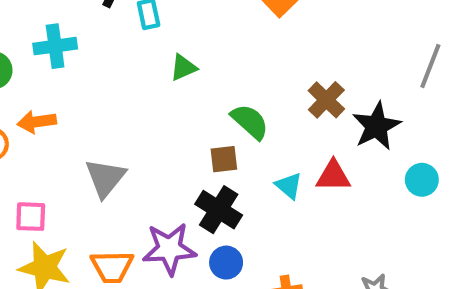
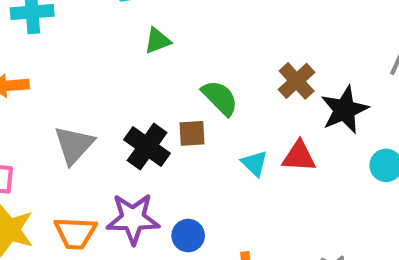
black cross: (219, 210) -> (147, 147), moved

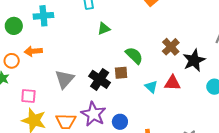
purple star: (133, 219) -> (93, 114), turned 30

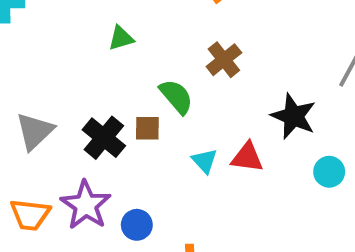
brown cross: (171, 47) -> (224, 60), moved
black star: (194, 60) -> (293, 116), turned -30

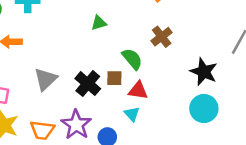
red triangle: (247, 157) -> (138, 90), moved
cyan triangle: (205, 161) -> (132, 114), moved
cyan circle: (329, 172) -> (204, 109), moved, size x1.5

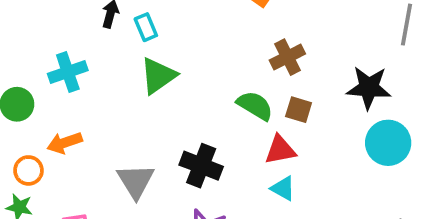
green triangle: (99, 23) -> (158, 76), moved, size x1.5
brown cross: (162, 37) -> (287, 57), turned 30
brown square: (114, 78) -> (299, 110), moved, turned 35

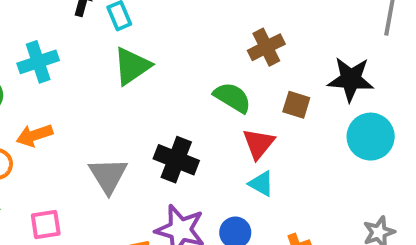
brown square: (299, 110) -> (296, 105), moved
red triangle: (280, 150) -> (258, 144), turned -40

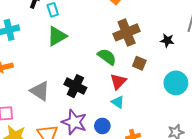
brown cross: (266, 47) -> (127, 32), size x1.4
black star: (351, 79) -> (167, 40), moved, size x0.6
gray triangle: (108, 175) -> (40, 91), turned -30

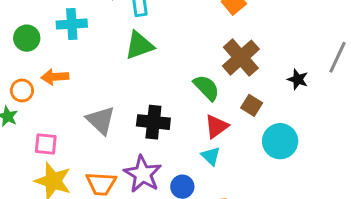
brown cross: (127, 32) -> (241, 58), turned -30
cyan circle: (176, 83) -> (280, 141), moved
black cross: (75, 86) -> (153, 122), turned -30

